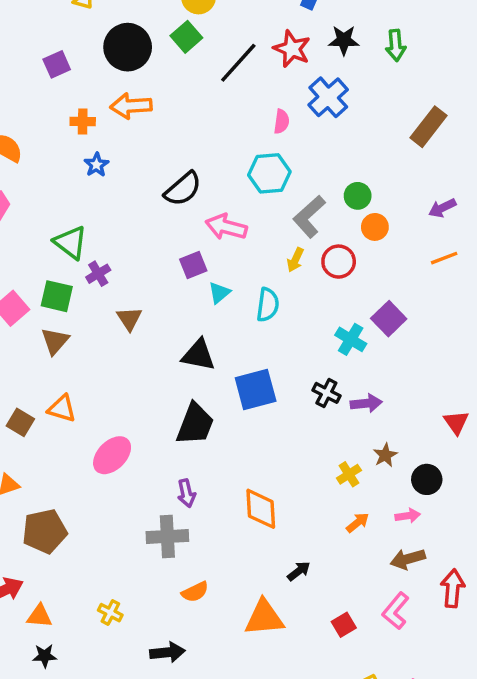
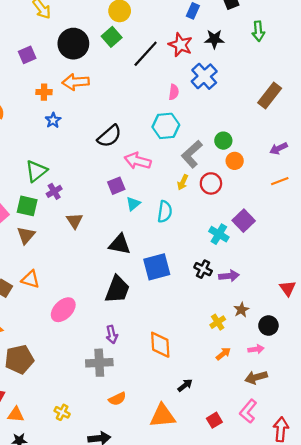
green arrow: (396, 45) -> (258, 31), moved
green triangle: (71, 243) -> (36, 171), turned 45
red arrow: (453, 588) -> (281, 429), moved

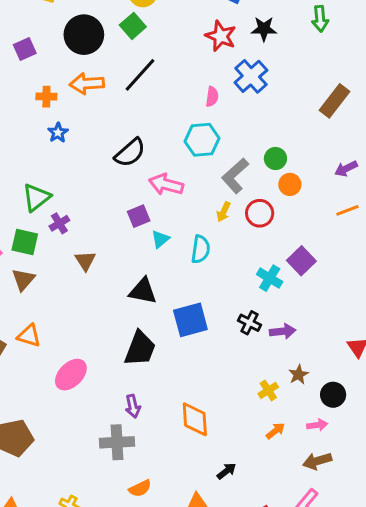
black line: (146, 54) -> (140, 75), moved

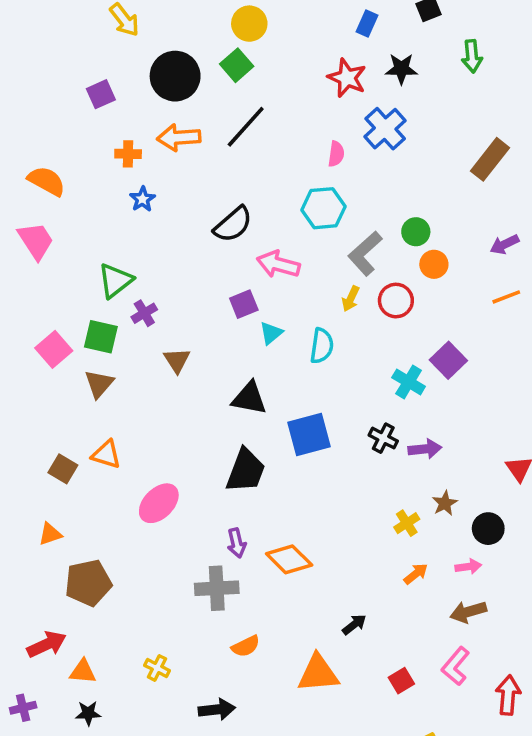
orange diamond: (195, 419) -> (289, 559), moved, turned -42

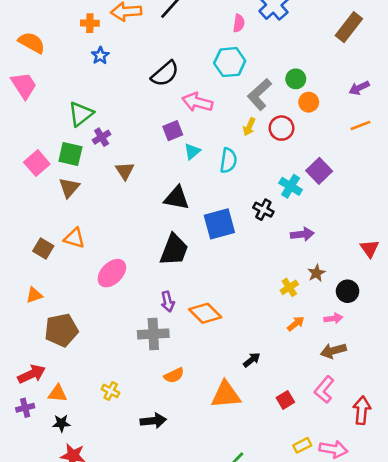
black cross: (383, 438) -> (263, 210), moved
purple cross: (23, 708) -> (25, 408), moved

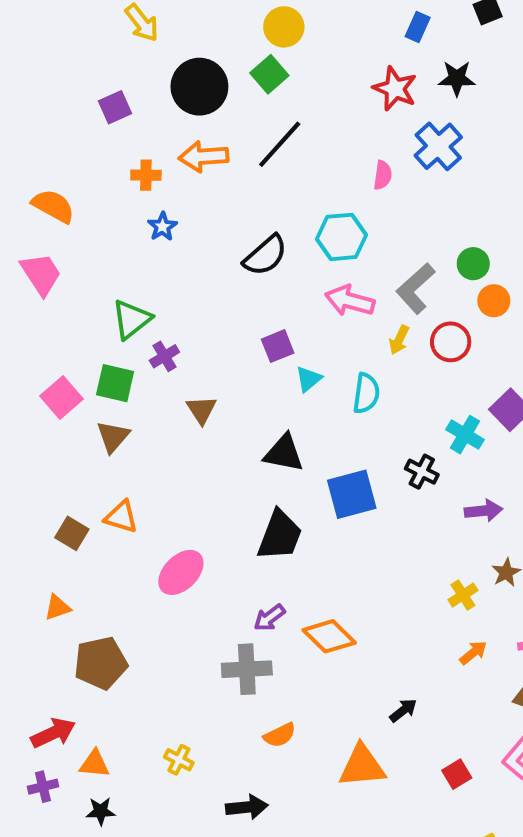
cyan hexagon: (230, 62) -> (341, 237), moved
pink arrow: (197, 102) -> (350, 301), moved
purple arrow: (168, 302) -> (269, 618), turned 66

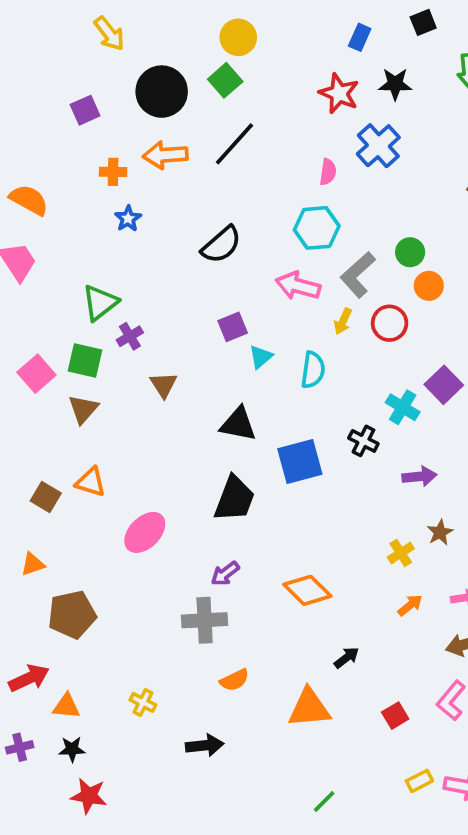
cyan hexagon: (341, 237) -> (317, 228), moved
orange diamond: (329, 636) -> (307, 590), moved
purple cross: (43, 787) -> (20, 747), moved

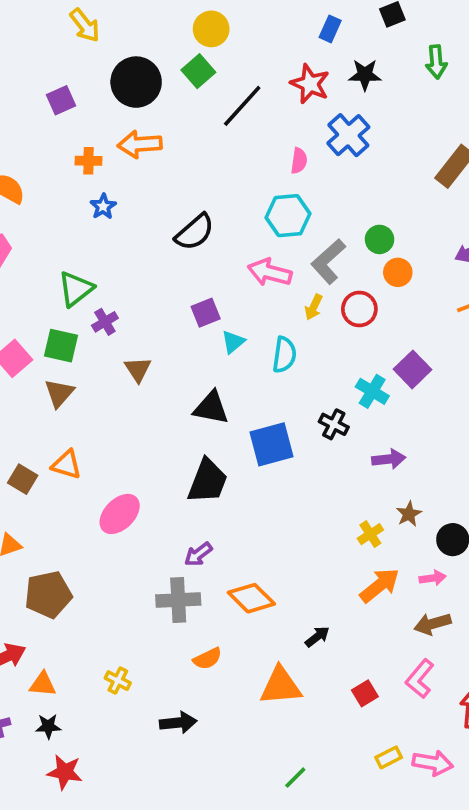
black line: (234, 144) -> (242, 106), moved
orange diamond: (307, 590) -> (251, 598), moved
orange arrow: (410, 605) -> (380, 585), size x1.6

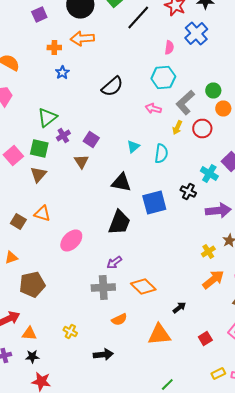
pink arrow: (270, 272) -> (153, 108), size x0.7
purple square: (206, 313) -> (91, 140), moved, turned -35
purple arrow: (389, 459) -> (218, 210), size x1.4

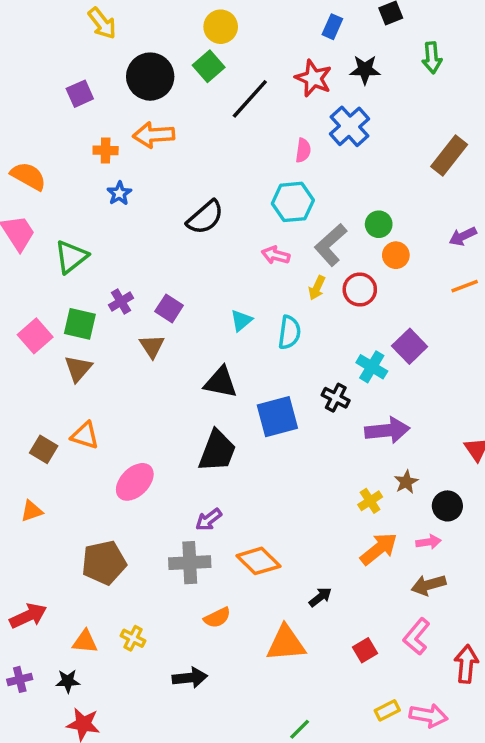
green triangle: (47, 118) -> (71, 257), moved
brown pentagon: (32, 284) -> (104, 563), moved
orange triangle: (29, 334) -> (85, 642), moved

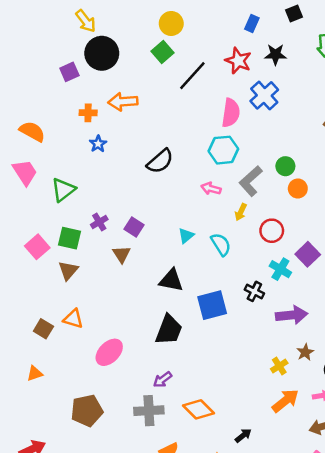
black circle: (150, 77) -> (102, 53), moved
pink semicircle: (303, 150) -> (231, 113), size x1.6
red circle: (360, 290) -> (272, 231), moved
cyan semicircle: (289, 332) -> (221, 244), turned -40

